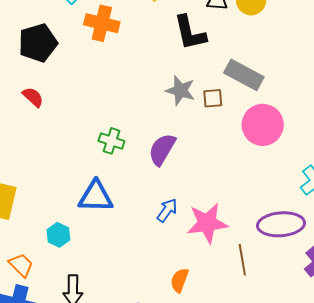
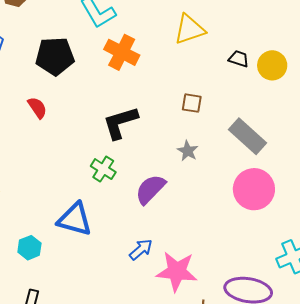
black L-shape: (190, 33) -> (120, 123), moved, turned 72
gray star: (180, 90) -> (188, 151), moved, size x0.7
brown square: (213, 98) -> (192, 103), moved

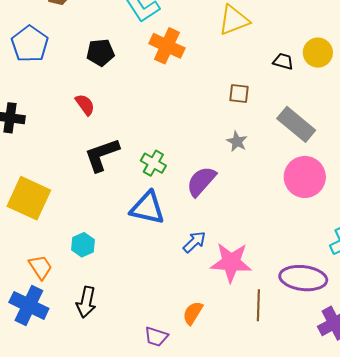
black pentagon: (55, 56) -> (100, 53), size x0.7
black trapezoid: (239, 59) -> (283, 61), moved
black L-shape: (120, 123) -> (102, 155), moved
blue triangle: (75, 219) -> (147, 208), moved

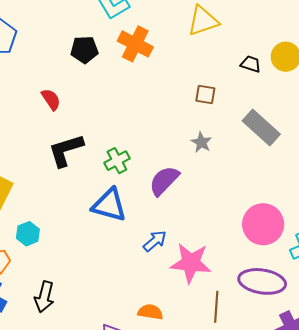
black pentagon: (100, 53) -> (84, 50), moved
green cross: (153, 163) -> (117, 161), turned 30
pink circle: (305, 177) -> (263, 224), moved
cyan hexagon: (83, 245) -> (28, 234), moved
orange semicircle: (193, 313) -> (150, 312), turned 65

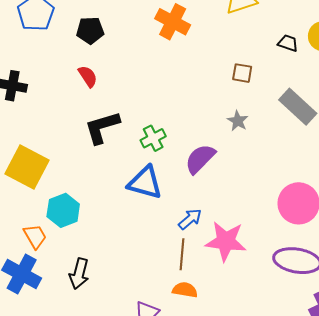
black pentagon: (84, 50) -> (90, 30), moved
cyan hexagon: (28, 234) -> (63, 210), size x1.4
brown line: (216, 307) -> (182, 254), moved

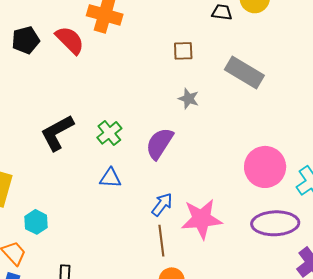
red semicircle: (88, 76) -> (70, 40), moved, size x1.4
blue triangle: (145, 183) -> (110, 178), size x0.6
cyan hexagon: (63, 210) -> (36, 222), size x0.7

